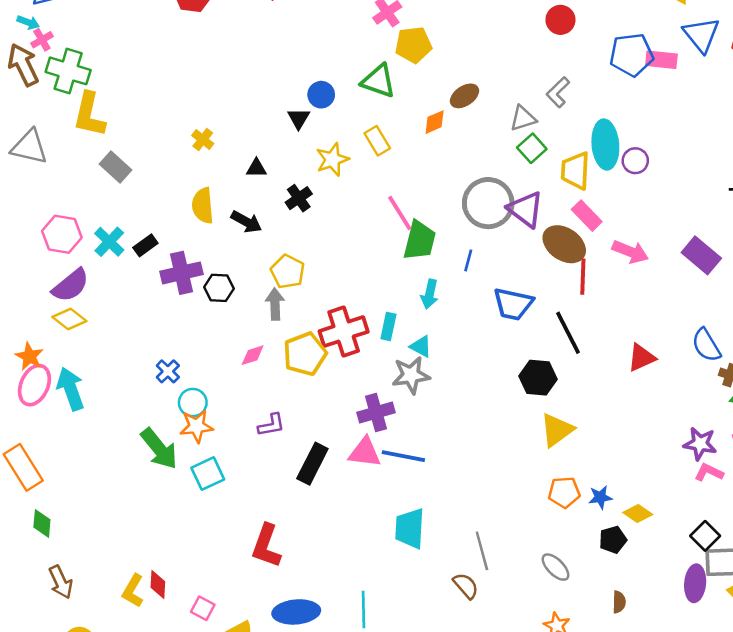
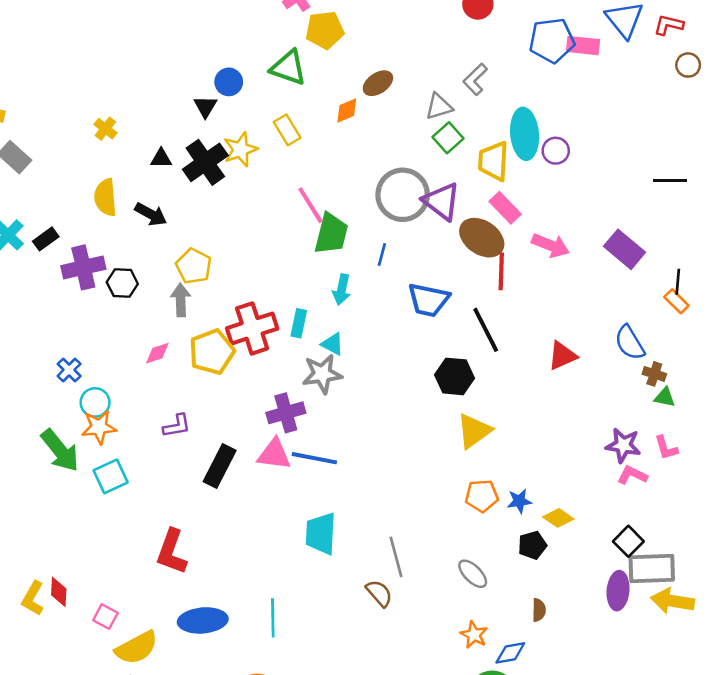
black cross: (299, 198) -> (205, 162), moved, size x1.6

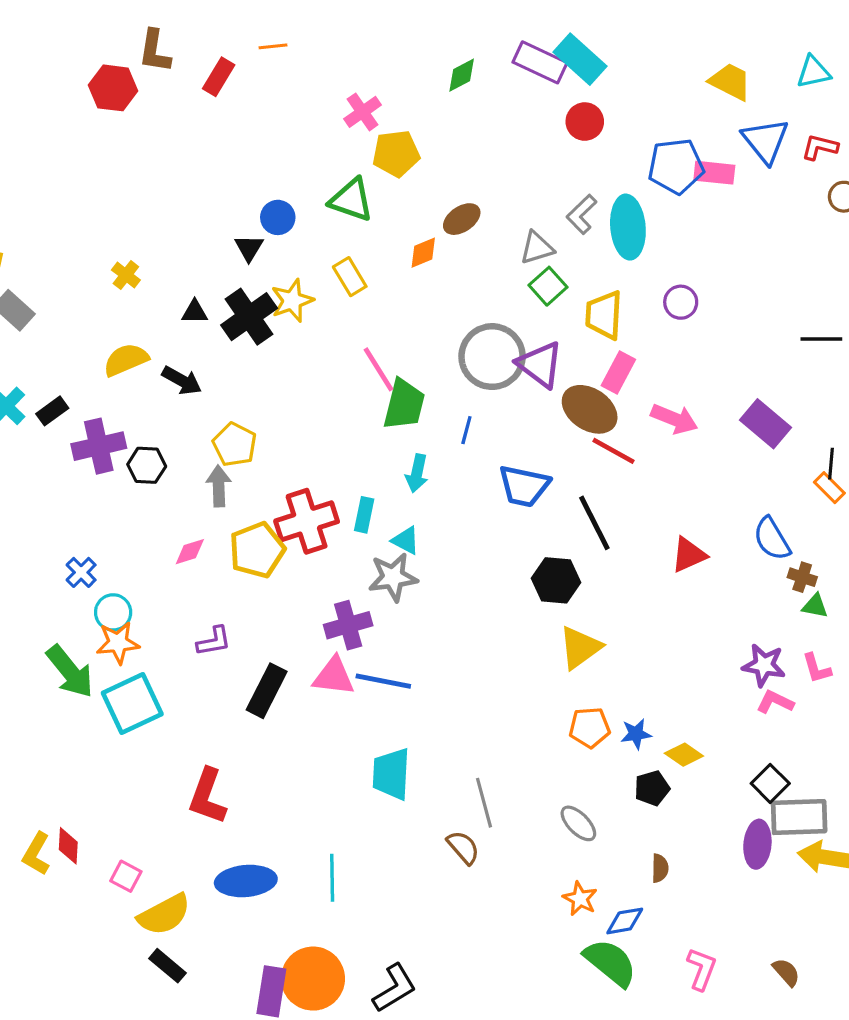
cyan ellipse: (525, 134) -> (628, 227), moved
yellow semicircle: (105, 197) -> (126, 360), turned 72
pink rectangle: (505, 208) -> (618, 373), turned 72
red line: (501, 271) -> (614, 451), turned -63
cyan square: (111, 476) -> (132, 704), size x1.4

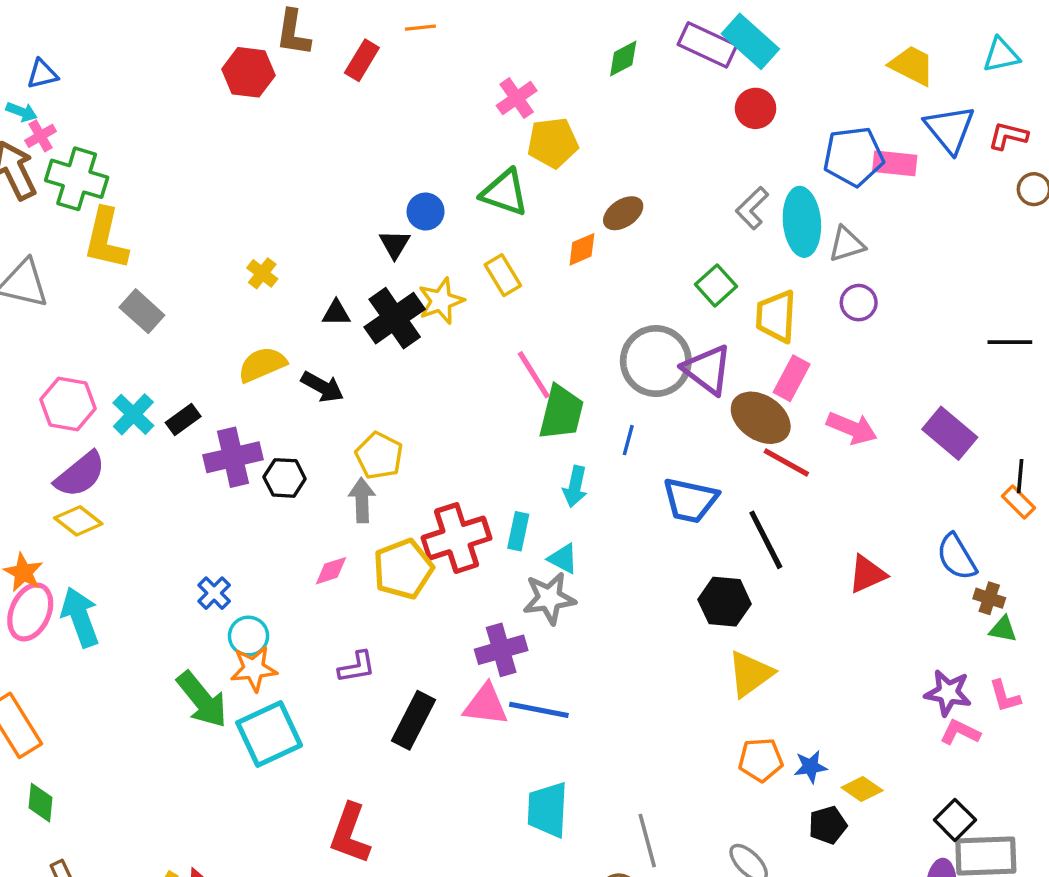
gray triangle: (537, 248) -> (847, 244), moved

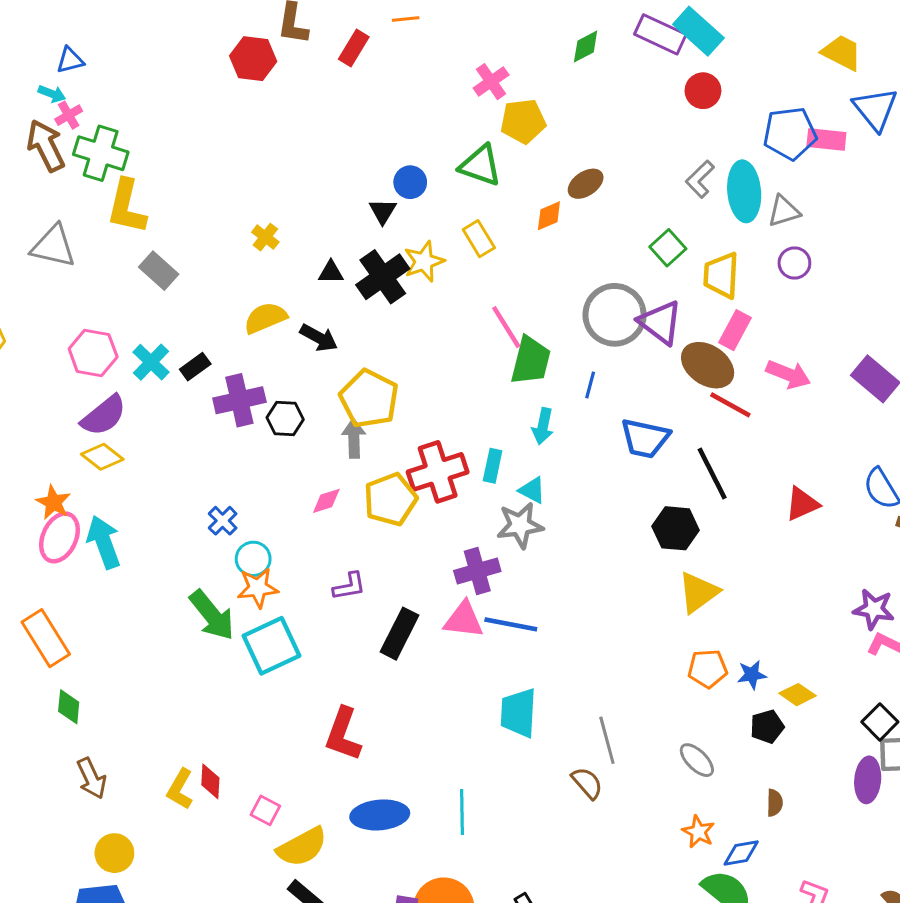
yellow pentagon: (379, 456) -> (369, 399), size x1.4

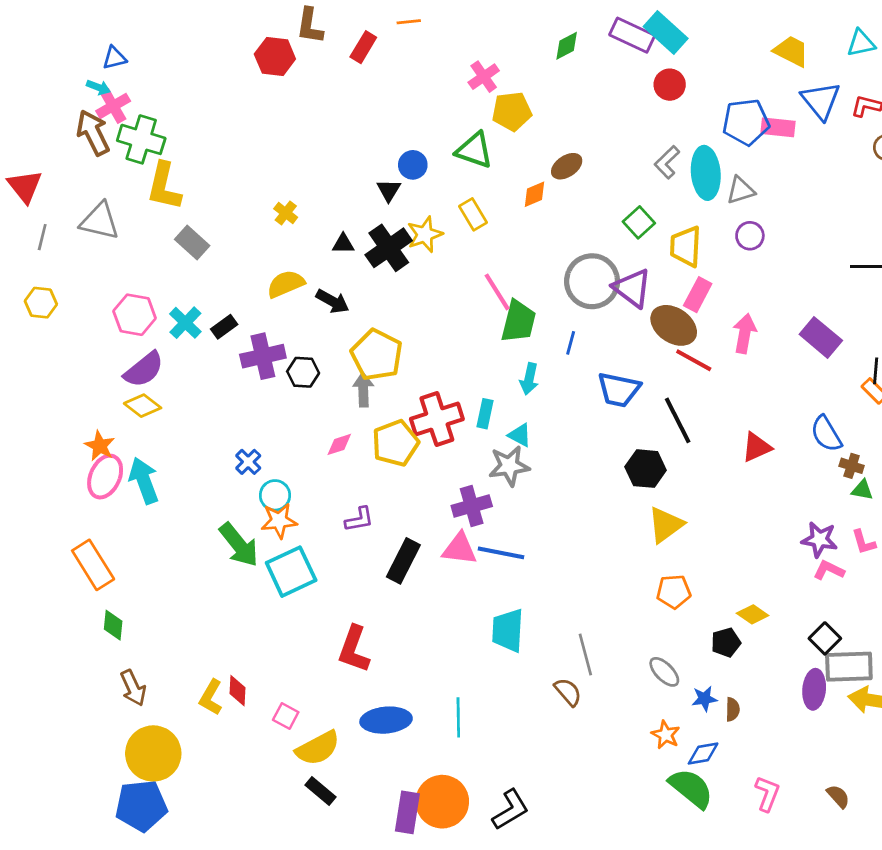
pink cross: (69, 115) -> (113, 106), size x1.4
pink arrow: (788, 374) -> (745, 333), turned -102
blue star: (752, 675) -> (704, 699), moved
yellow circle: (114, 853) -> (153, 753), size x1.6

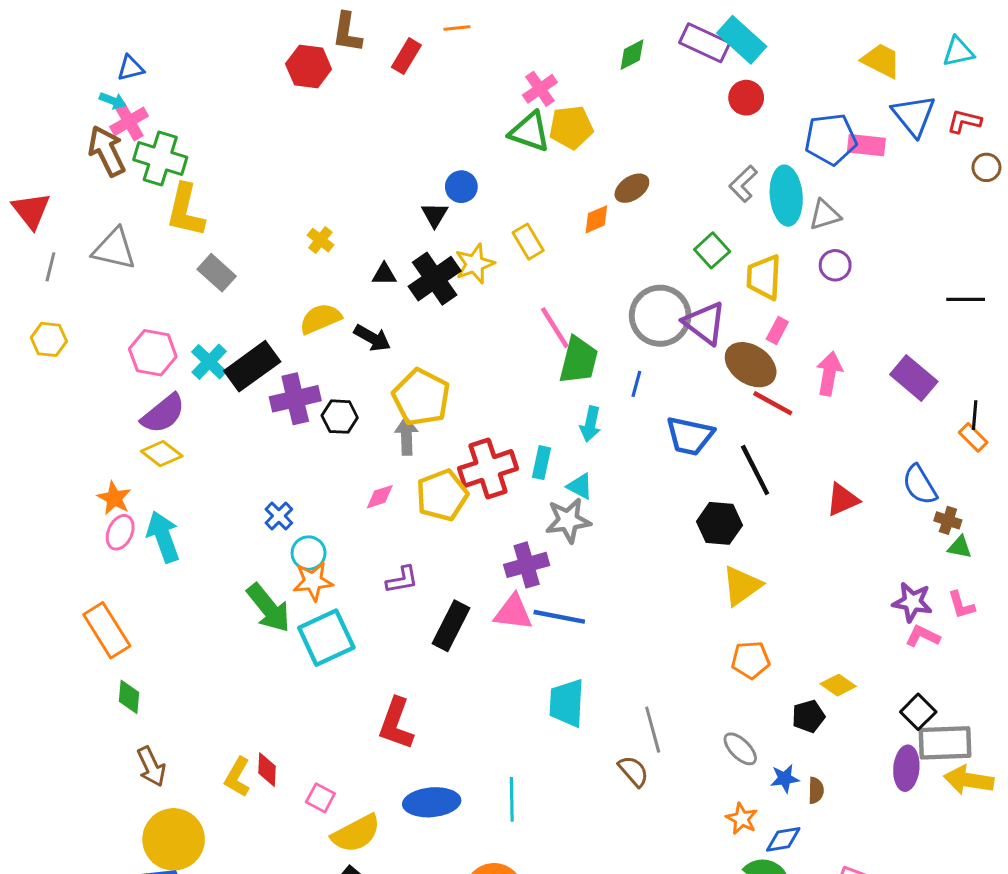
green triangle: (474, 150) -> (530, 132), moved
pink rectangle: (698, 295) -> (777, 331), size x0.7
black rectangle: (224, 327) -> (252, 366), size x1.8
pink ellipse: (105, 477) -> (120, 532), size x0.7

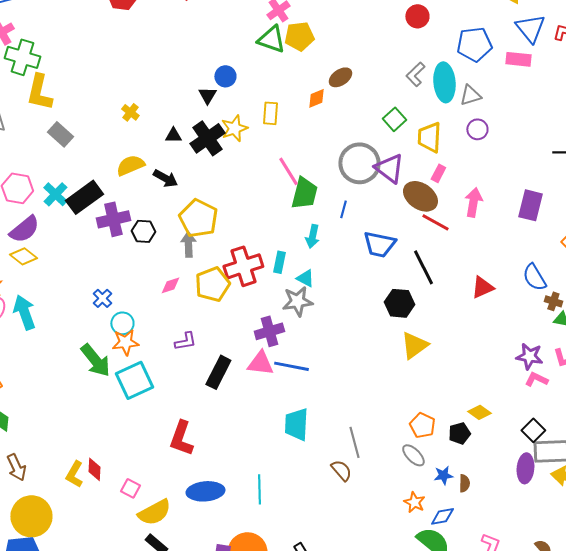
pink rectangle: (866, 145) -> (518, 59), moved
yellow rectangle: (528, 242) -> (270, 113), turned 35
purple rectangle: (914, 378) -> (530, 205), turned 64
orange pentagon: (751, 660) -> (422, 425), moved, turned 30

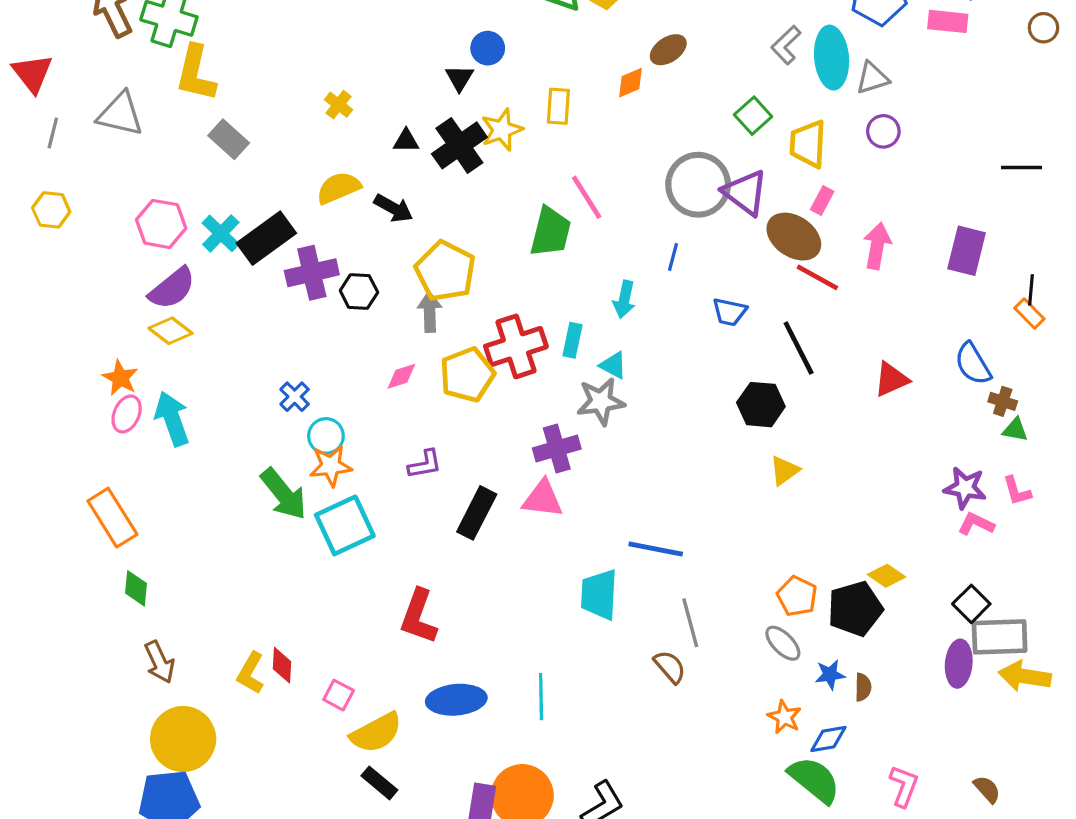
green trapezoid: (304, 193) -> (550, 232), moved
blue trapezoid: (379, 244) -> (729, 312), size x0.7
yellow triangle: (414, 345) -> (784, 470), size x0.7
blue line: (291, 366) -> (656, 549), moved
black pentagon: (459, 433) -> (855, 609), size x1.6

